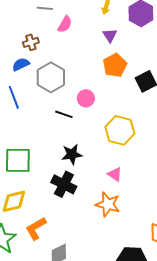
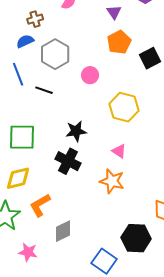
black line: (64, 114) -> (44, 90), moved

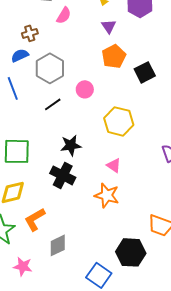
black line: (44, 90) -> (53, 104), moved, turned -54

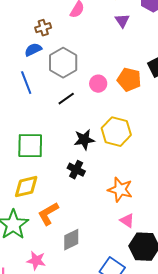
orange pentagon: (114, 56) -> (129, 80), moved, turned -30
yellow hexagon: (119, 121) -> (116, 132), moved
pink triangle: (114, 165) -> (127, 221), moved
black cross: (63, 175) -> (76, 170), size x0.7

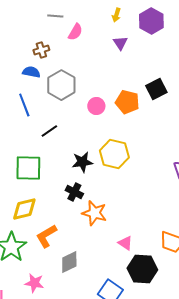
blue semicircle: (33, 50) -> (31, 72), turned 36
black line: (66, 99) -> (49, 131), moved
orange star: (120, 190) -> (94, 213), moved

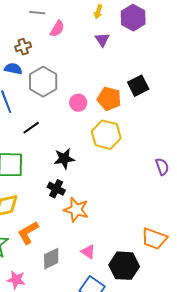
yellow hexagon: (114, 154) -> (106, 135), moved
pink triangle: (125, 243) -> (88, 252), moved

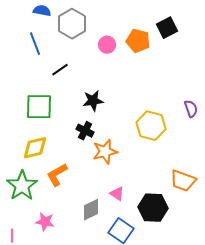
yellow hexagon: (106, 135) -> (151, 126), moved
orange star: (76, 210) -> (105, 152), turned -30
gray diamond: (51, 259) -> (91, 210), moved

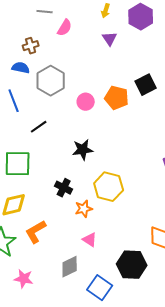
black star: (93, 101) -> (83, 150), moved
yellow hexagon: (151, 126) -> (109, 187), moved
orange star: (105, 152) -> (84, 209), size x0.7
pink triangle: (117, 194) -> (90, 240), moved

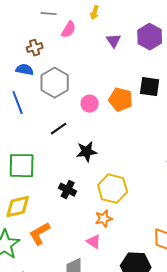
yellow arrow: (106, 11) -> (95, 13), moved
purple hexagon: (141, 17) -> (150, 37), moved
black square: (146, 85) -> (150, 87), turned 35
black line: (39, 127) -> (59, 129), moved
orange star: (84, 209) -> (104, 219), moved

